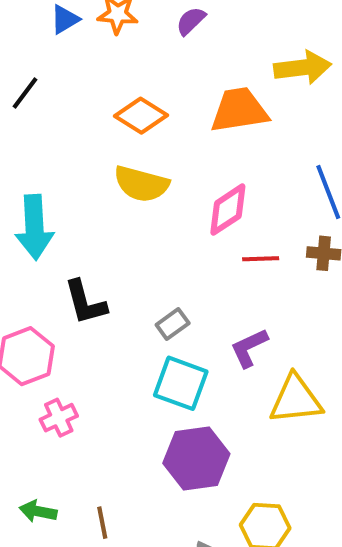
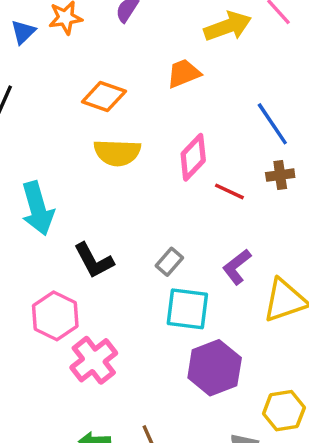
orange trapezoid: (239, 110) -> (184, 73), size x0.7
red line: (261, 259) -> (229, 191), turned 40
pink cross: (59, 418) -> (94, 360), size x1.5

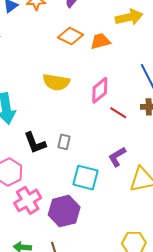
orange diamond: (104, 97) -> (71, 36), moved
gray rectangle: (169, 262) -> (64, 142), moved, turned -35
purple hexagon: (215, 368) -> (64, 211), moved

